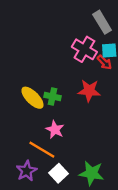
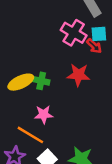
yellow ellipse: (32, 98) -> (21, 82), turned -70
pink star: (55, 130) -> (44, 114), turned -30

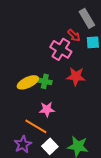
pink cross: (74, 33) -> (61, 49), moved
red arrow: (94, 46) -> (74, 35), moved

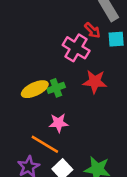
green cross: (45, 81) -> (56, 88), turned -32

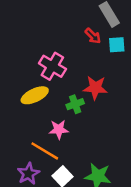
pink cross: (76, 48) -> (52, 66), moved
green cross: (56, 88) -> (75, 104), moved

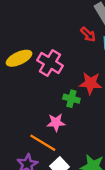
yellow ellipse: (35, 95) -> (19, 58), moved
green cross: (75, 104) -> (71, 99), turned 35

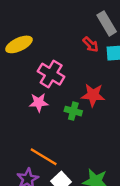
yellow ellipse: (19, 58) -> (19, 44), moved
pink star: (56, 122) -> (39, 102), moved

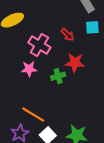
red arrow: (91, 44) -> (67, 35), moved
green cross: (73, 111) -> (58, 76), turned -32

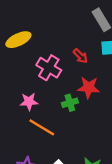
pink star: (29, 69) -> (29, 102), moved
orange line: (33, 115) -> (42, 127), moved

